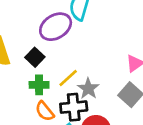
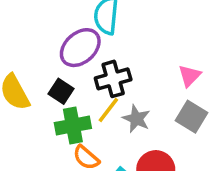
green cross: (39, 85) -> (73, 125), size x1.4
black cross: (74, 107) -> (113, 79), moved

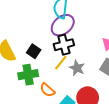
purple ellipse: (80, 48) -> (63, 25), moved
green cross: (73, 125) -> (28, 75), moved

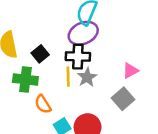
yellow line: (61, 63) -> (68, 77), turned -56
gray star: (77, 68) -> (87, 77), moved

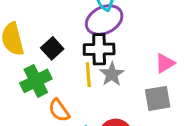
green cross: (25, 80) -> (36, 81), turned -30
gray square: (123, 99) -> (158, 98), turned 35

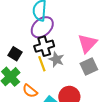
pink triangle: (165, 63) -> (87, 43), size x1.5

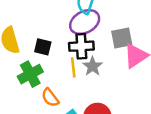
black square: (15, 54) -> (43, 47), turned -32
gray square: (89, 66) -> (122, 38), moved

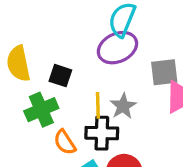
black cross: (81, 46) -> (102, 133), moved

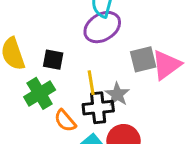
gray square: (164, 72) -> (143, 59), moved
gray star: (123, 106) -> (117, 94), moved

